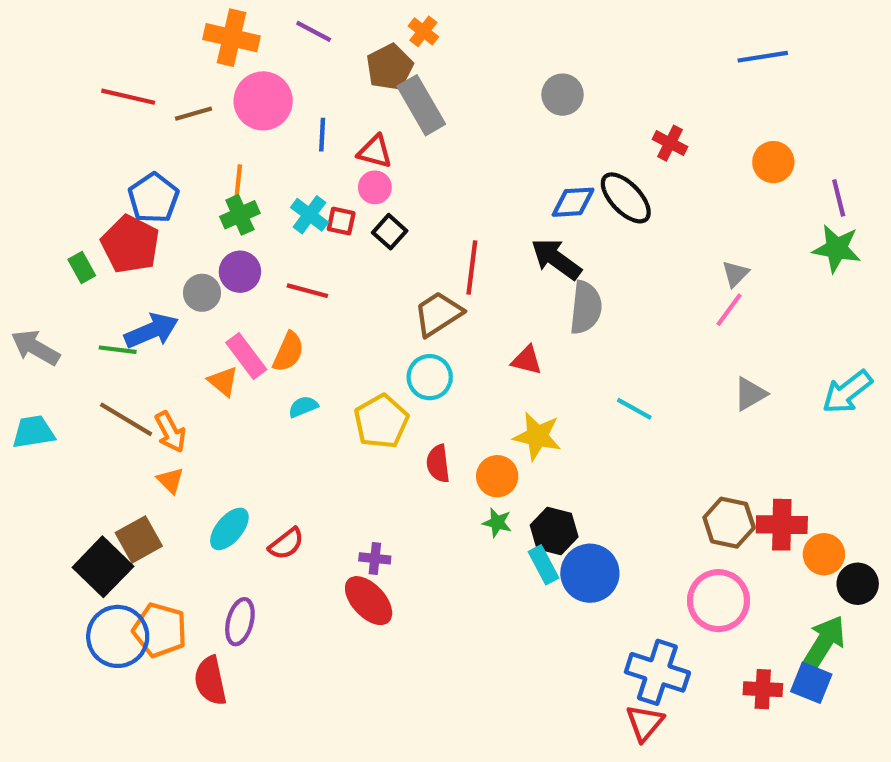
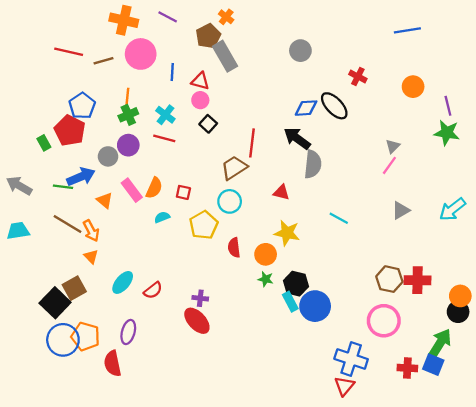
red square: (341, 221) -> (183, 192), moved
red line: (307, 291) -> (164, 138), moved
orange triangle: (223, 381) -> (105, 200), moved
orange circle: (824, 554) -> (460, 296), moved

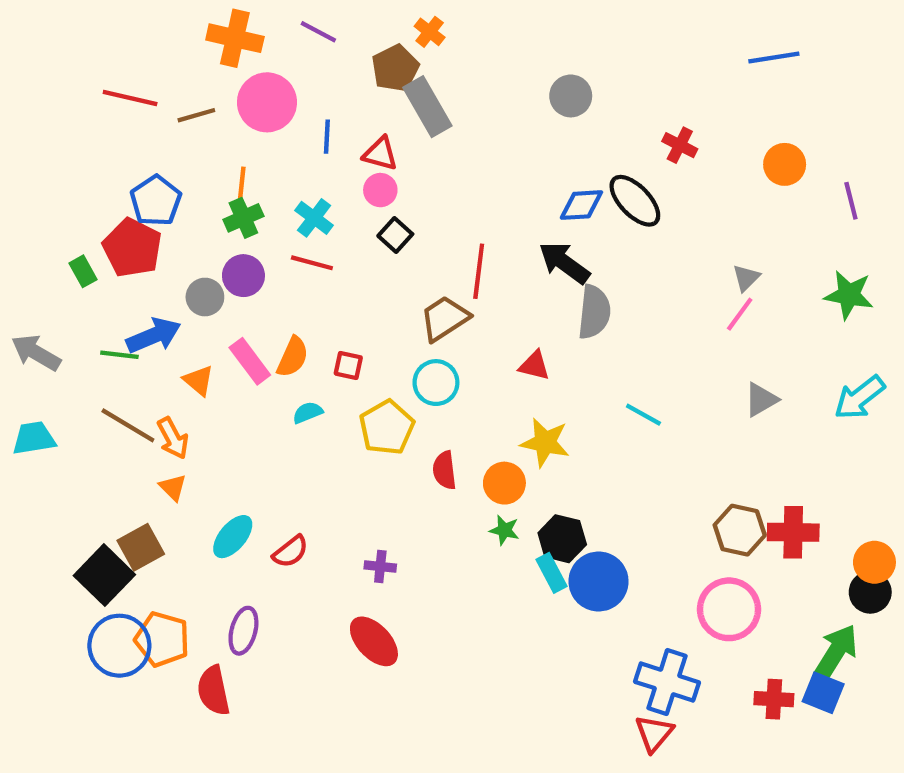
green star: (447, 133) -> (849, 295), moved
red ellipse: (197, 321) -> (374, 641), moved

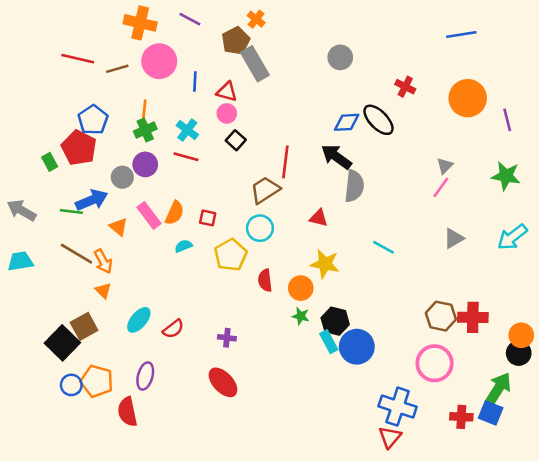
orange circle: (785, 164) -> (468, 98), size x1.5
blue circle: (119, 646) -> (71, 385), size x0.6

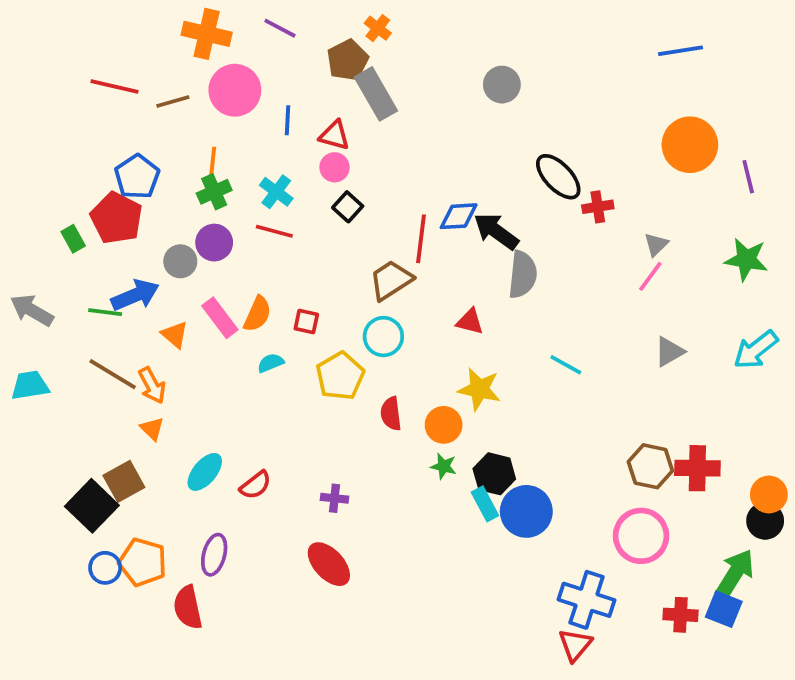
red cross: (405, 87) -> (598, 207), moved, turned -36
blue diamond: (347, 122) -> (459, 216), moved

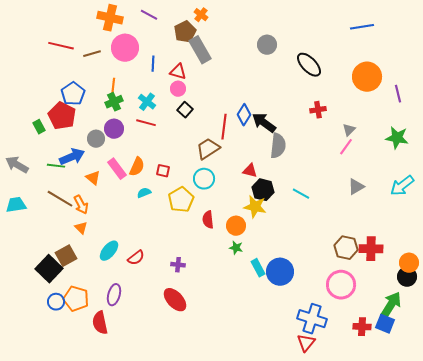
black ellipse: (558, 177) -> (309, 65), moved
blue diamond: (459, 216) -> (244, 115), turned -55
black hexagon: (494, 474) -> (263, 190), moved

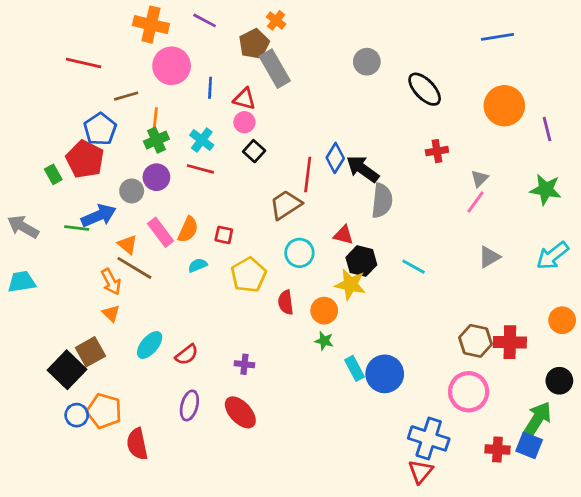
brown line: (92, 54) -> (126, 96), moved
cyan circle: (204, 179) -> (299, 253), moved
brown line: (60, 199) -> (134, 268), moved
orange circle: (409, 263) -> (562, 320), moved
purple ellipse: (114, 295) -> (189, 405), moved

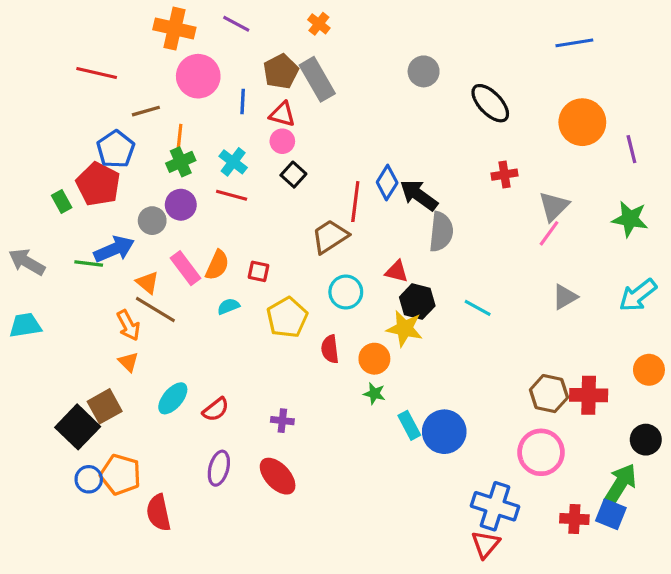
brown pentagon: (254, 44) -> (281, 71), moved
gray triangle: (480, 179) -> (554, 206), size x1.5

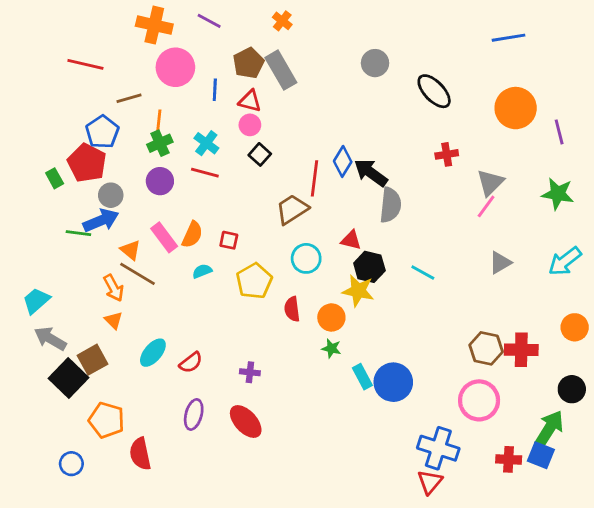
gray circle: (152, 221) -> (111, 195), moved
gray arrow: (27, 262) -> (50, 339), moved
cyan trapezoid: (25, 325) -> (36, 301), moved, turned -32
blue circle: (89, 479) -> (71, 464), moved

